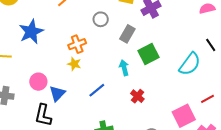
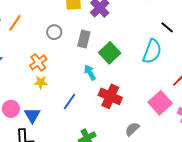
red cross: (137, 96) -> (110, 96), size x1.6

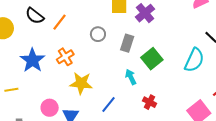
orange cross: (38, 62) -> (65, 57), moved
yellow star: (41, 82) -> (81, 83), size x1.6
red cross: (110, 96) -> (150, 102), size x0.6

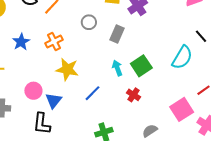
green square: (152, 59) -> (141, 66), moved
blue star: (32, 60) -> (21, 42), size x0.7

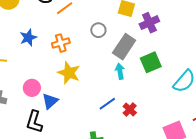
gray rectangle: (117, 34) -> (124, 47), size x1.4
green square: (141, 66) -> (151, 62), moved
cyan arrow: (117, 68) -> (120, 71), moved
blue line: (92, 93) -> (107, 104), moved

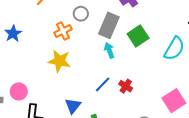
orange cross: (61, 43) -> (63, 31), moved
pink circle: (32, 88) -> (19, 91), moved
blue triangle: (50, 101) -> (73, 106), moved

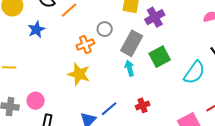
blue star: (13, 34) -> (36, 29), moved
blue line: (103, 84) -> (109, 109), moved
red cross: (126, 86) -> (143, 105), turned 32

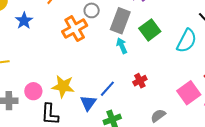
orange cross: (85, 45) -> (75, 29), size x1.4
yellow star: (79, 74) -> (63, 86), moved

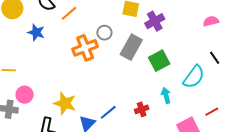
blue star: (24, 21) -> (36, 32), turned -30
cyan arrow: (122, 46) -> (166, 95), moved
pink circle: (33, 91) -> (25, 95), moved

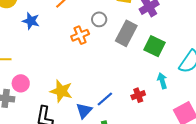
orange cross: (85, 48) -> (80, 35), size x0.7
green square: (159, 61) -> (154, 46), turned -35

